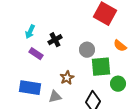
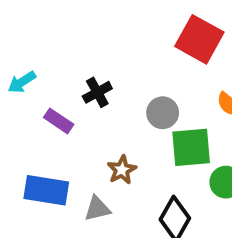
cyan arrow: (30, 32) -> (22, 82), moved, turned 32

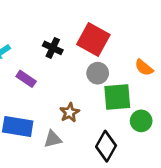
red square: (199, 39) -> (93, 39), moved
black cross: (97, 92) -> (53, 48), moved, turned -36

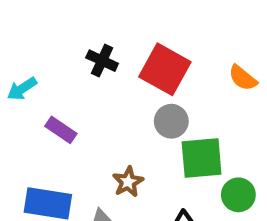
black cross: (53, 48) -> (102, 61), moved
orange semicircle: (144, 68) -> (243, 78), moved

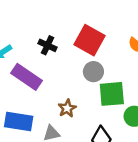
black cross: (102, 61) -> (48, 45), moved
purple rectangle: (61, 130) -> (27, 77), size x1.6

